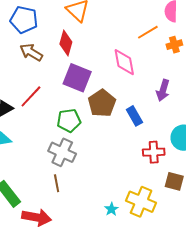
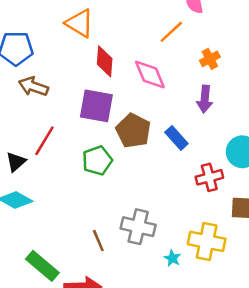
red diamond: (66, 43) -> (105, 61), moved
orange cross: (174, 45) -> (210, 59), moved
gray cross: (62, 152) -> (138, 227), moved

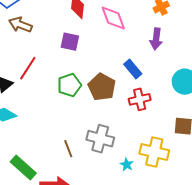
purple square: (96, 106) -> (70, 42), size x0.7
brown pentagon: (133, 131) -> (102, 87), moved
red cross: (209, 177) -> (140, 99), moved

